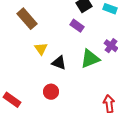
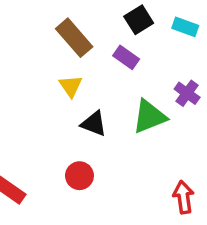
brown rectangle: (27, 19) -> (74, 38), moved
yellow triangle: (41, 49) -> (71, 86), moved

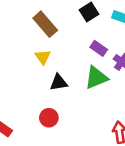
purple rectangle: (126, 57) -> (99, 48), moved
black triangle: (94, 124) -> (59, 83), turned -30

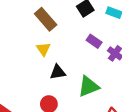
green triangle: (96, 78) -> (89, 86), moved

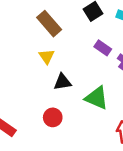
green triangle: (89, 86) -> (97, 98), turned 45

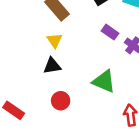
black triangle: (62, 82) -> (52, 66), moved

